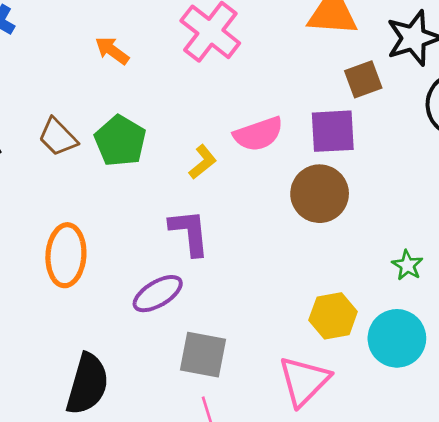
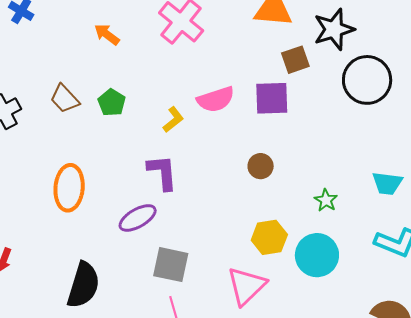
green pentagon: (120, 141) -> (112, 103), size x0.7
brown circle: (320, 194) -> (261, 166), moved, size x0.6

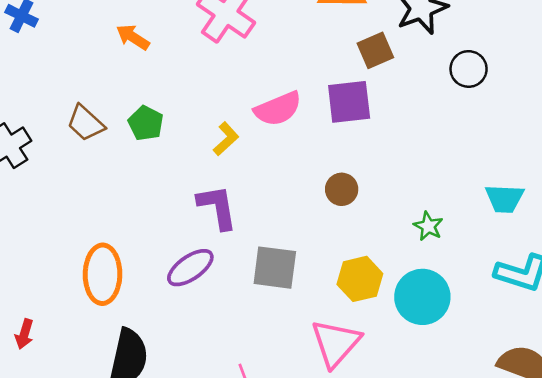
black circle: (367, 80) -> (469, 69), size x0.6
orange ellipse: (69, 188) -> (103, 274), moved
gray square: (171, 265) -> (275, 268), moved

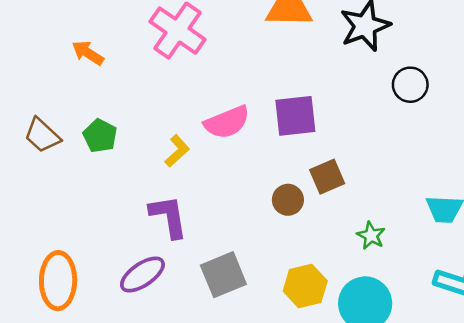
brown square: (375, 50) -> (327, 177), moved
gray square: (275, 268) -> (223, 275), turned -30

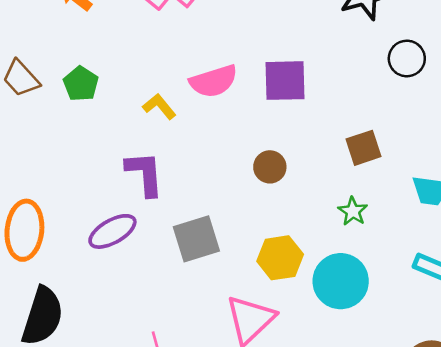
yellow L-shape: (177, 151) -> (159, 106), turned -92
brown square: (327, 177) -> (363, 148), moved

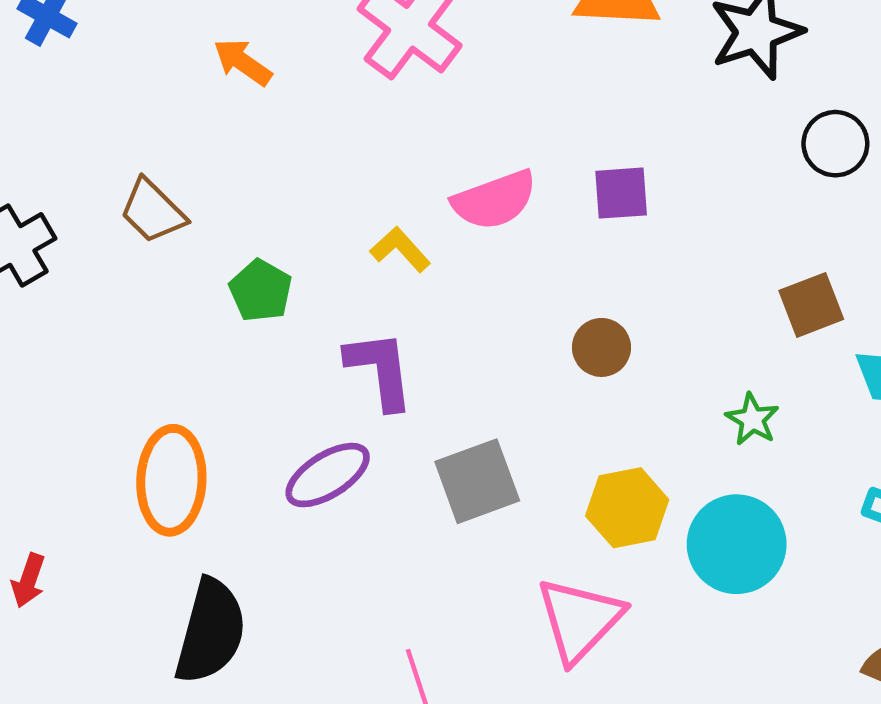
purple square: (285, 81) -> (621, 193), size x0.7
green pentagon: (81, 84) -> (261, 291), moved
brown square: (363, 148) -> (811, 305), moved

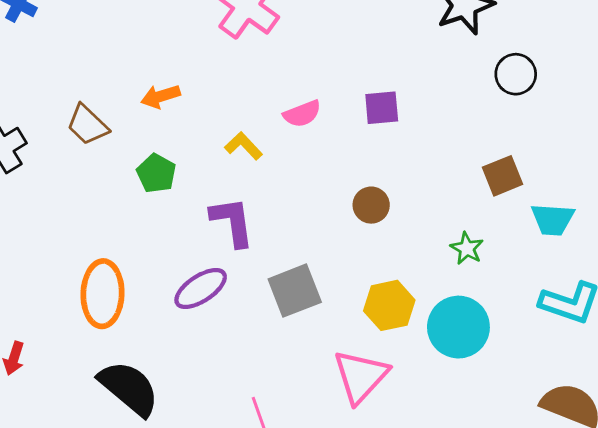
orange arrow: (243, 62) -> (160, 96), moved, turned -51
pink semicircle: (494, 200) -> (302, 114), size x0.7
black semicircle: (211, 631) -> (129, 388), turned -64

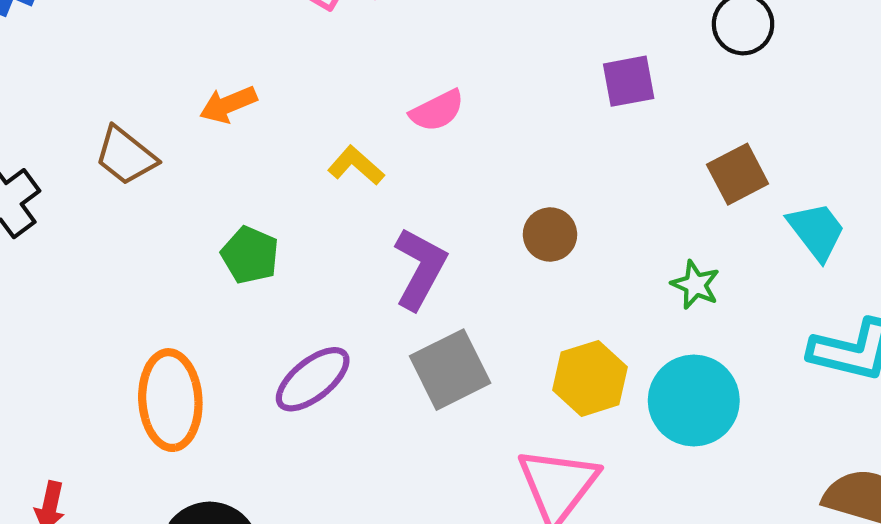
purple square: (382, 108) -> (629, 81), moved
green pentagon: (156, 173) -> (250, 255), moved
cyan trapezoid: (553, 219) -> (816, 231), turned -126
purple L-shape: (232, 222) -> (420, 268), moved, turned 42

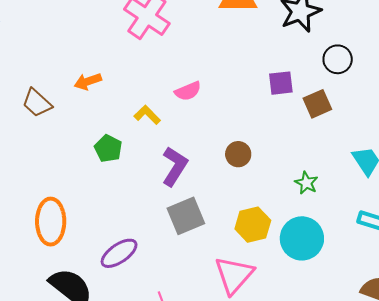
brown square: (738, 174) -> (317, 104), moved
green pentagon: (250, 255) -> (108, 148), moved
purple ellipse: (313, 379) -> (119, 253), moved

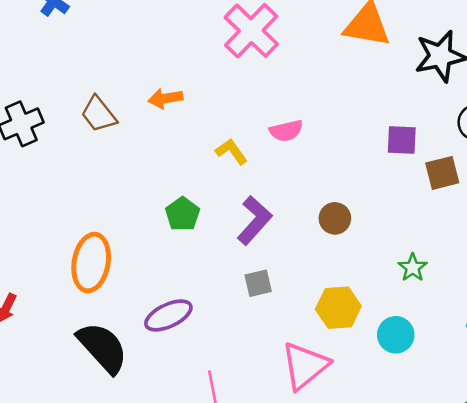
green pentagon: (108, 148) -> (182, 214), moved
gray square: (186, 216) -> (258, 283), size x0.6
cyan circle: (302, 238) -> (396, 335), size x0.7

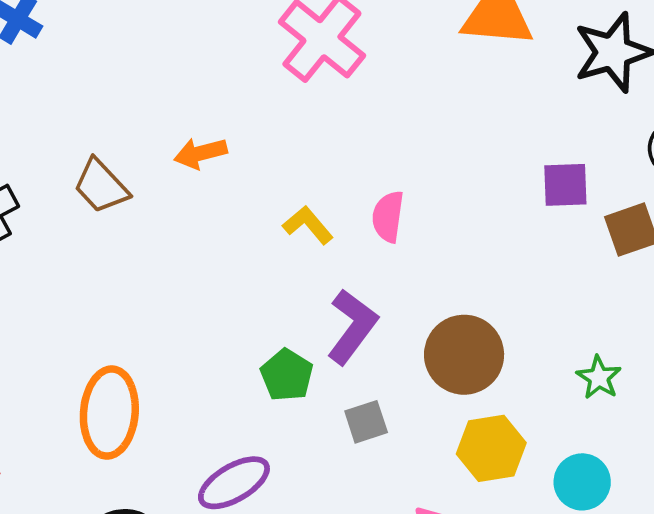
pink semicircle: (286, 131) -> (388, 217), moved, turned 116
green pentagon: (182, 214) -> (287, 375), moved
brown circle: (335, 218) -> (464, 355), moved, size x1.6

